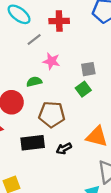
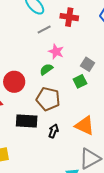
gray square: (88, 69) -> (88, 64), turned 32
green semicircle: (34, 82) -> (46, 69), moved, turned -32
black arrow: (64, 149) -> (53, 131), turned 128

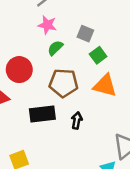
pink star: (56, 52) -> (47, 25), moved
gray square: (88, 64) -> (85, 34), moved
orange triangle: (85, 126) -> (105, 86), moved

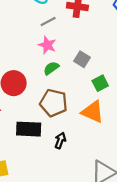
green square: (98, 55) -> (100, 83), moved

